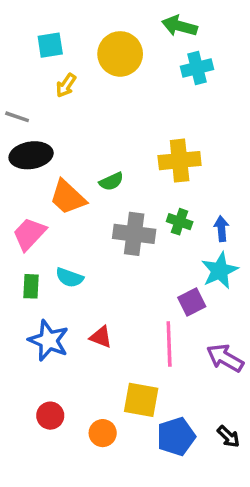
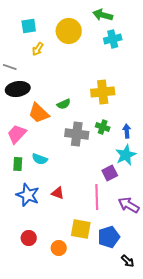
blue pentagon: (176, 437) -> (109, 237), moved
black arrow: (228, 437) -> (128, 261), moved

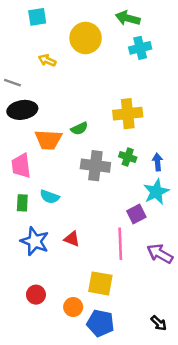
cyan square: (29, 26) -> (37, 17), moved
yellow arrow: (38, 49) -> (47, 60), turned 80
orange trapezoid: (39, 113) -> (48, 140), turned -40
pink trapezoid: (17, 134) -> (21, 166), turned -50
blue pentagon: (109, 237) -> (100, 323), moved, turned 30

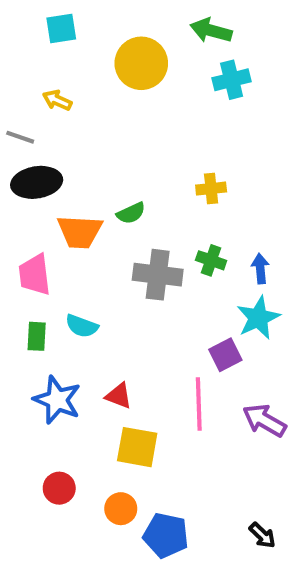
yellow arrow: (47, 60) -> (57, 100), moved
yellow cross: (128, 114) -> (211, 189), size x0.6
yellow square: (100, 283) -> (137, 447), moved

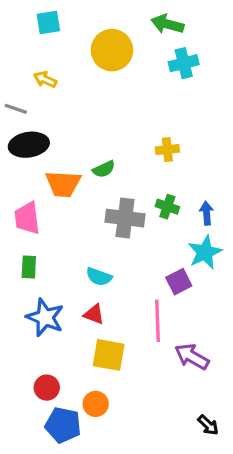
cyan semicircle: (82, 326) -> (99, 277), moved
purple arrow: (264, 420) -> (192, 357), moved
blue pentagon: (166, 535) -> (63, 425), moved

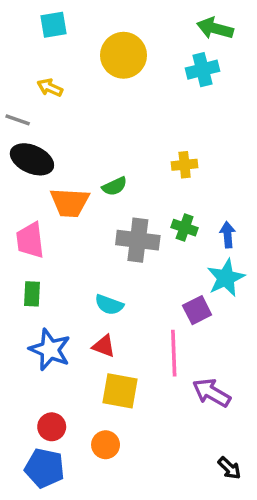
green arrow: (167, 24) -> (215, 28), moved
black ellipse: (29, 145) -> (32, 159), turned 33
blue pentagon: (63, 425) -> (45, 468), moved

